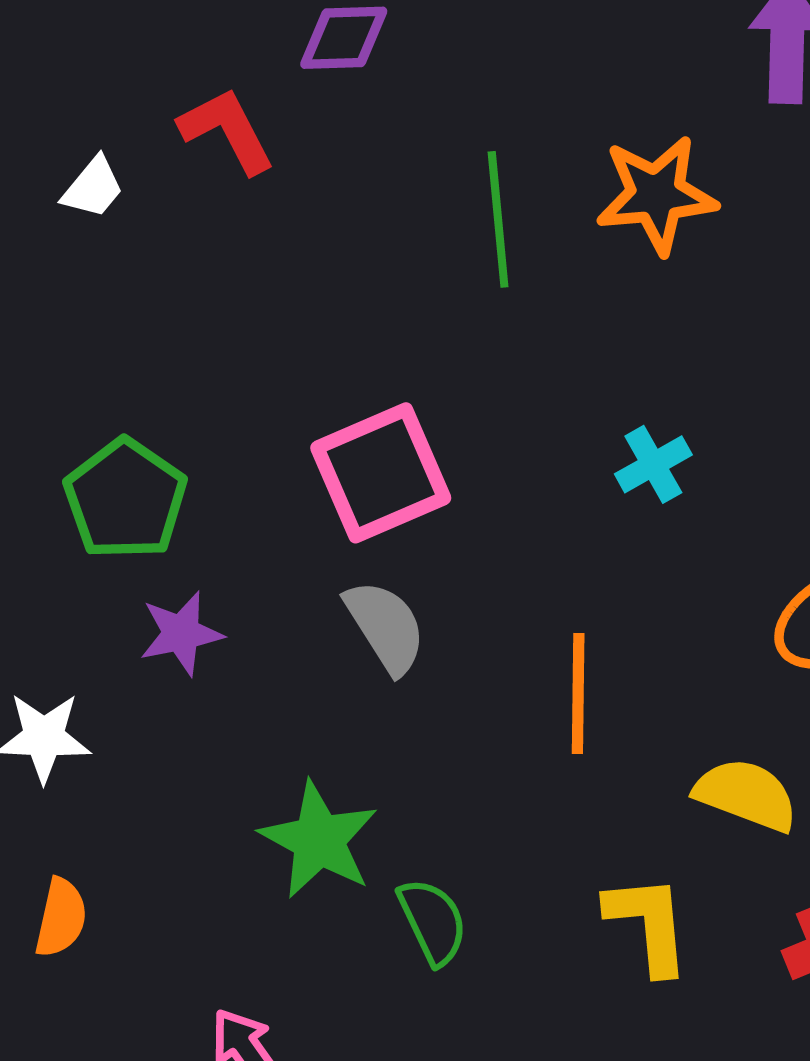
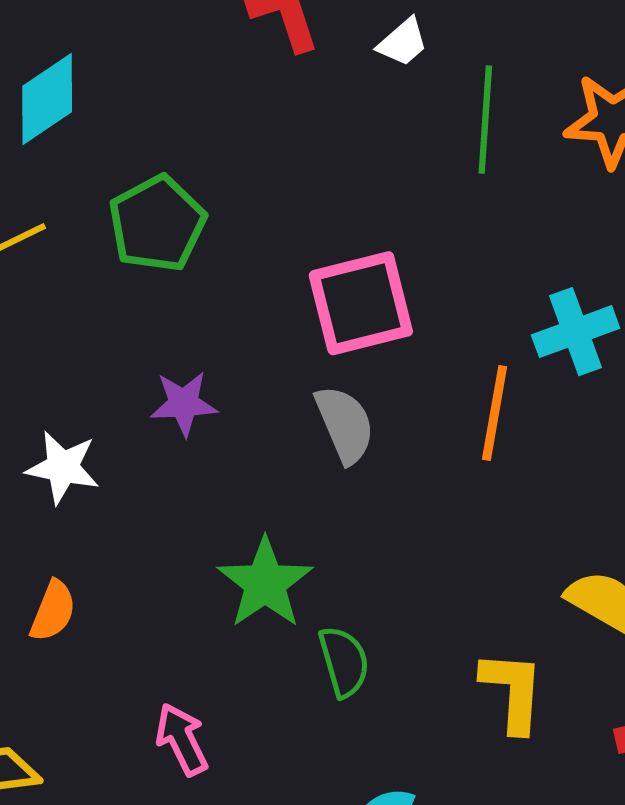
white trapezoid: (93, 188) -> (403, 42), moved
cyan cross: (653, 464) -> (576, 332), size x1.4
green pentagon: (125, 499) -> (157, 224), moved
orange line: (578, 693) -> (495, 413), moved

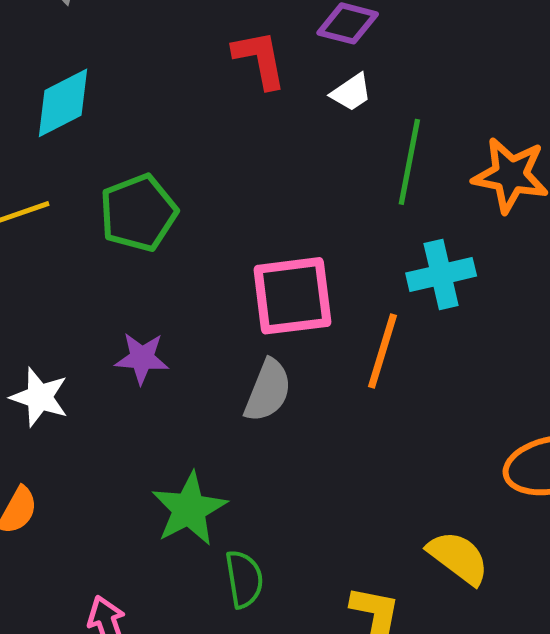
cyan cross: (576, 332) -> (441, 275), moved
orange line: (495, 413) -> (382, 351), moved
gray semicircle: (345, 424) -> (268, 391), turned 38

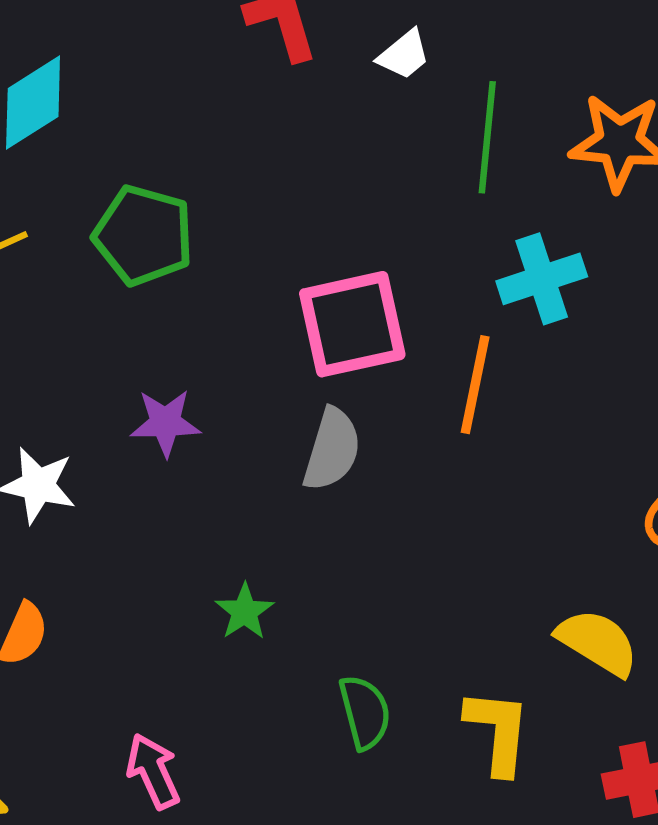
green pentagon: (138, 213) -> (143, 235), turned -30
green star: (189, 509) -> (244, 612), size x0.6
green semicircle: (244, 579) -> (365, 712), moved

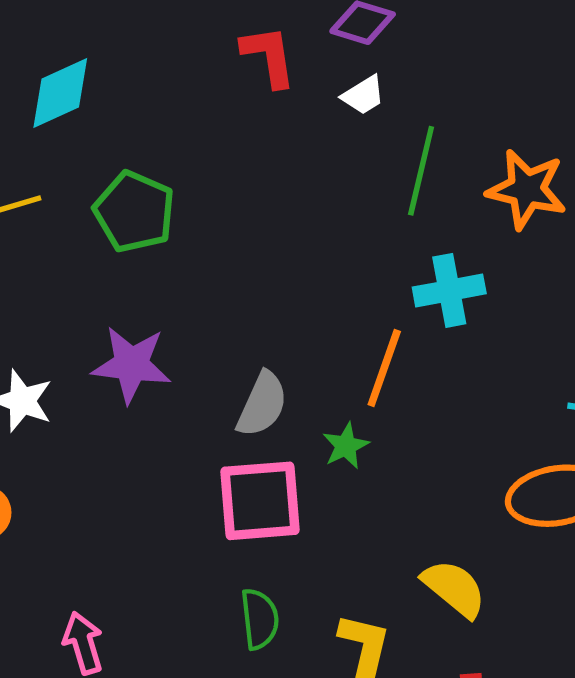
pink square: (352, 324) -> (260, 501), moved
purple star: (165, 423) -> (131, 365), size x1.4
green star: (244, 612) -> (346, 446), moved

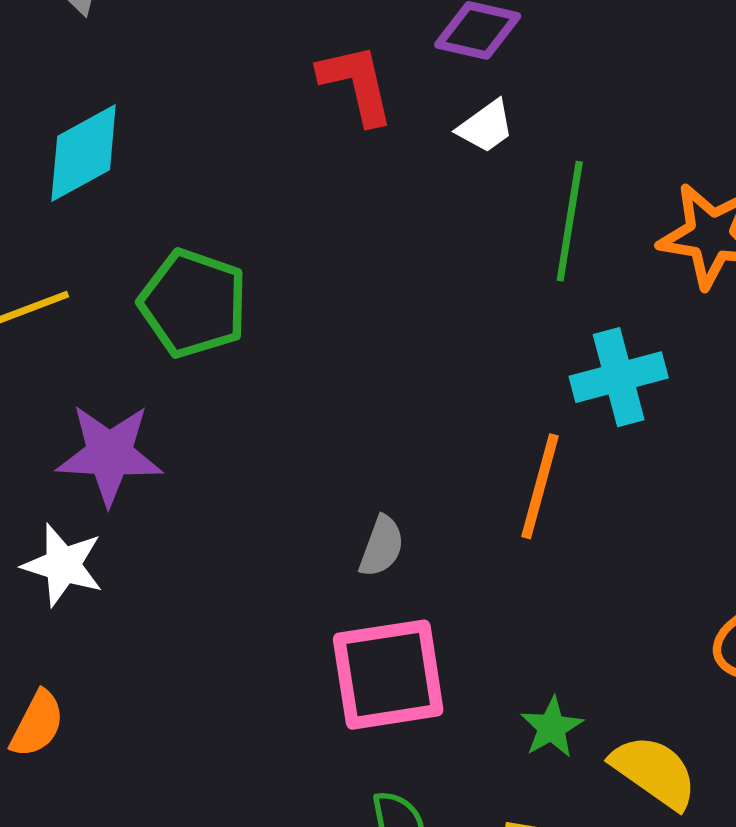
purple star: (131, 365) -> (109, 454), moved
gray semicircle: (262, 404) -> (382, 546), size x0.7
green star: (346, 446) -> (552, 727), moved

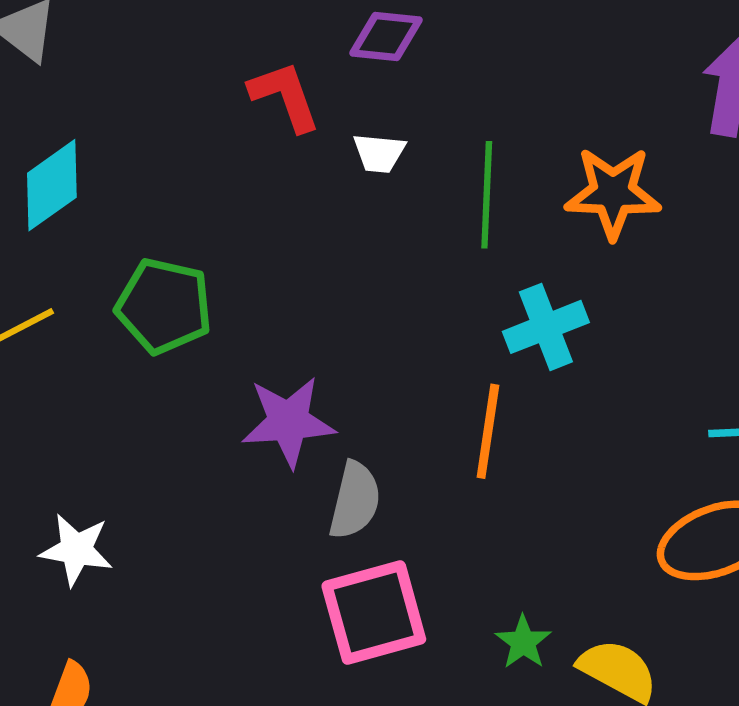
white trapezoid: (486, 127) -> (379, 153), moved, turned 48
purple star: (109, 454) -> (288, 422), moved
gray semicircle: (382, 546) -> (355, 500), size x1.4

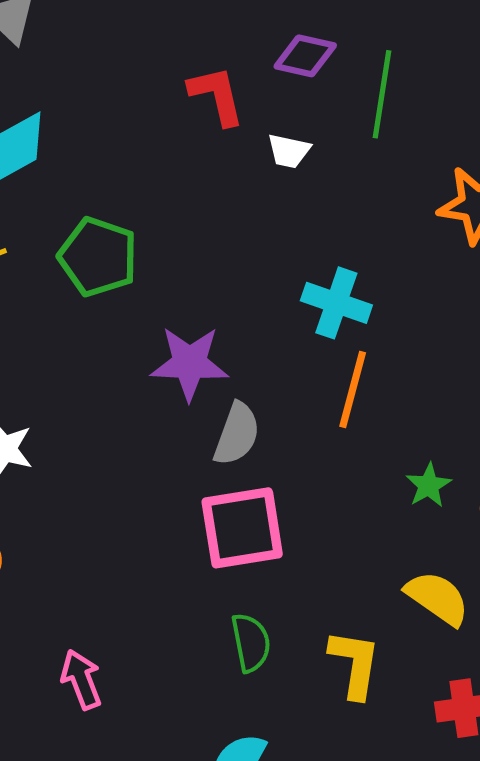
green line: (487, 195) -> (382, 94), moved
cyan cross: (546, 327) -> (336, 303), moved, turned 34
green star: (523, 642) -> (429, 485), moved

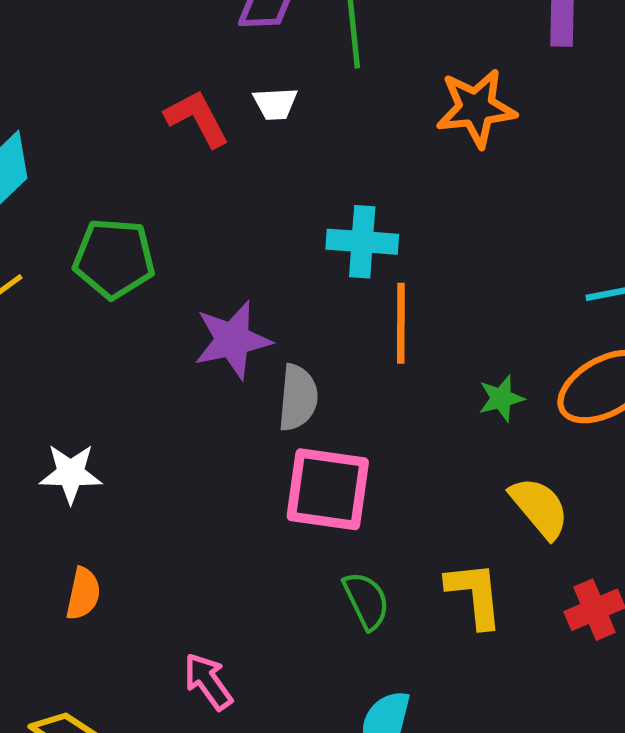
red L-shape: (217, 95) -> (197, 118), moved
green star: (429, 485) -> (501, 398), turned 30
pink square: (242, 528) -> (328, 489), turned 32
yellow semicircle: (437, 598) -> (539, 508), turned 30

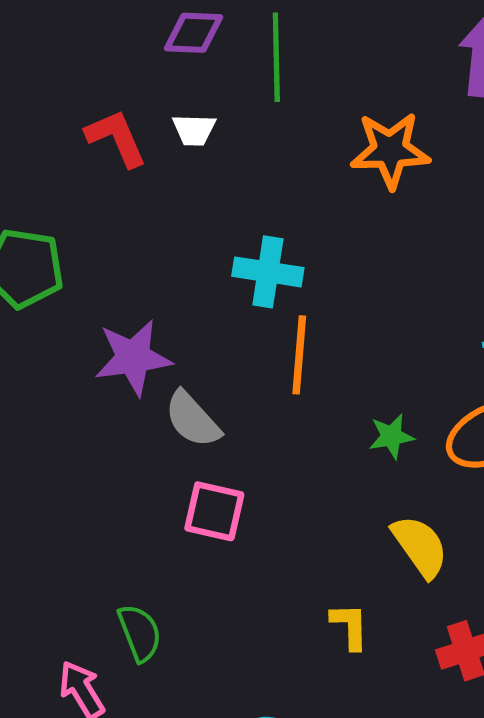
gray semicircle: (298, 398) -> (192, 419), turned 128
pink square: (328, 489) -> (214, 511), size x0.7
yellow L-shape: (475, 594) -> (350, 626), size x0.7
green semicircle: (366, 601) -> (140, 633), moved

